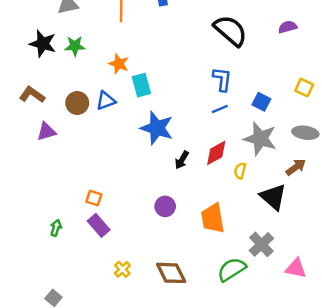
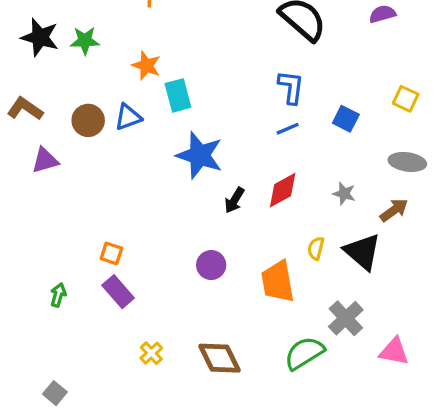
gray star: (260, 139) -> (344, 194), moved, size x0.5
yellow semicircle: (240, 171) -> (316, 248), moved

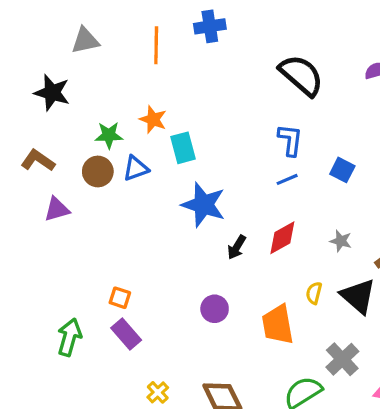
green star: (85, 41) -> (109, 135), moved
green arrow: (58, 295) -> (69, 337), size x1.6

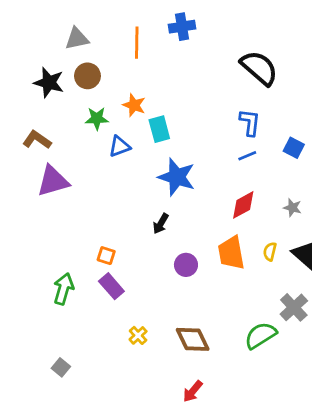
brown circle: (98, 172) -> (87, 76), moved
purple triangle: (57, 209) -> (53, 181), size x1.5
black arrow: (237, 247) -> (161, 224), moved
orange trapezoid: (278, 325) -> (231, 253), moved

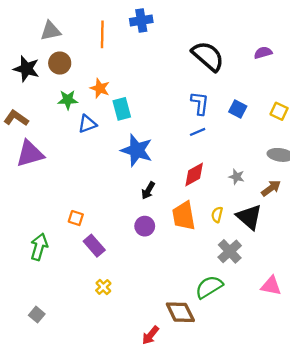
blue square: (294, 148) -> (238, 109), moved
black arrow: (161, 224) -> (148, 191), moved
purple rectangle: (111, 286) -> (94, 246), moved
gray cross: (294, 307) -> (230, 251), moved
brown diamond: (193, 339) -> (180, 312), moved

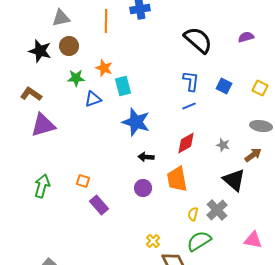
black arrow: (148, 191) -> (146, 157), turned 63
yellow semicircle: (217, 215) -> (193, 214), moved
green arrow: (39, 247) -> (42, 186), moved
yellow cross: (103, 287) -> (153, 241), moved

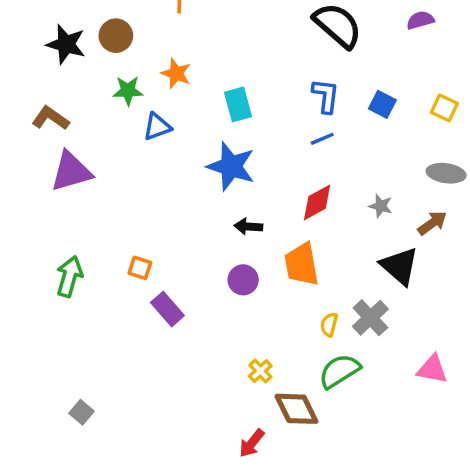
cyan rectangle: (123, 86) -> (238, 104), moved

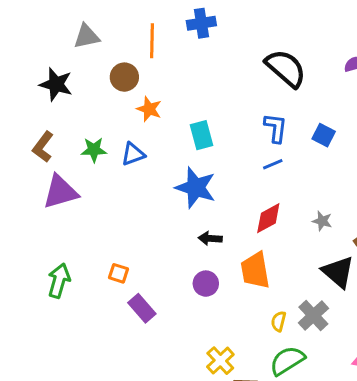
brown circle: (116, 36) -> (124, 77), moved
green star: (128, 91) -> (94, 150), moved
brown L-shape: (51, 118) -> (43, 147), turned -88
yellow cross: (260, 371) -> (220, 361), size x1.4

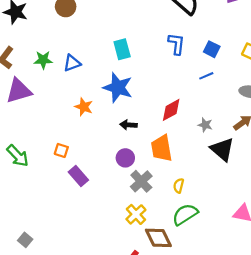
orange star: (149, 109) -> (84, 107), moved
blue line: (273, 164) -> (206, 76), moved
gray star: (322, 221) -> (205, 125), moved
green arrow: (59, 281) -> (18, 156), turned 120
gray cross: (313, 316) -> (141, 181), moved

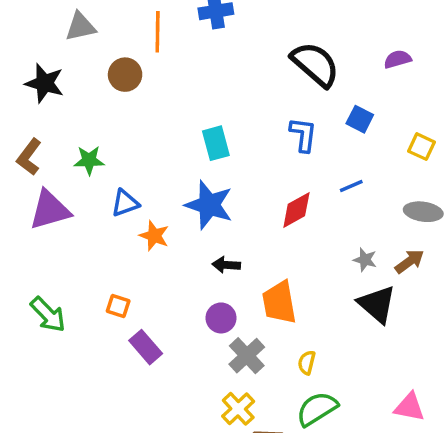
blue square: (212, 49) -> (360, 119), moved
blue triangle: (72, 63) -> (125, 203), moved
red diamond: (171, 110) -> (296, 210), moved
gray star: (205, 125) -> (365, 260), moved

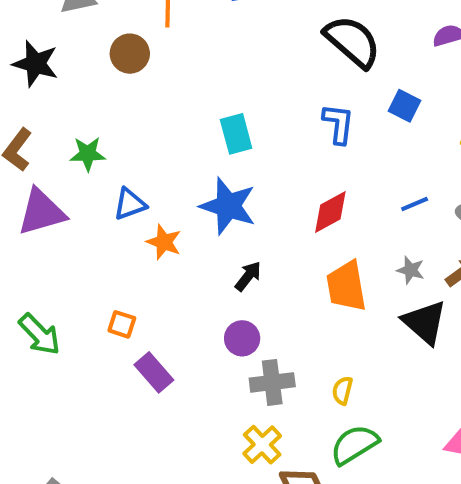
blue line: (351, 186) -> (415, 204), moved
black arrow: (226, 265) -> (248, 276), turned 124
orange trapezoid: (279, 303) -> (346, 286), moved
gray cross: (247, 356) -> (272, 382), turned 36

